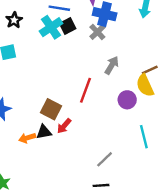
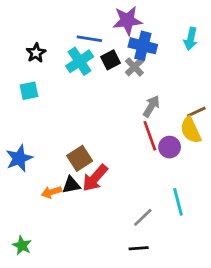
black square: (68, 26) -> (111, 60), moved
red line: (86, 90) -> (150, 136), moved, turned -40
brown square: (51, 109) -> (80, 158), turned 30
red arrow: (64, 126) -> (95, 178), size x1.5
cyan line: (144, 137) -> (178, 202), moved

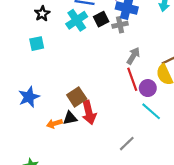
gray cross: (134, 67) -> (120, 25), turned 32
red arrow: (95, 178) -> (89, 112), turned -55
cyan line: (178, 202) -> (151, 111), moved, turned -35

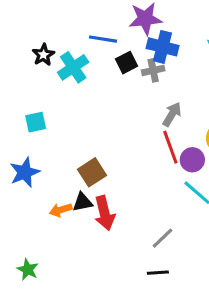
cyan cross: (77, 20) -> (73, 67), moved
cyan square: (37, 44) -> (36, 122), moved
red arrow: (89, 112) -> (105, 213), moved

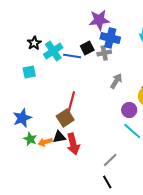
blue line: (103, 39) -> (72, 56), moved
cyan square: (36, 122) -> (29, 72), moved
red line: (170, 147) -> (71, 102), moved, turned 35
green star: (28, 269) -> (30, 139), moved
black line: (158, 273) -> (107, 182), turned 64

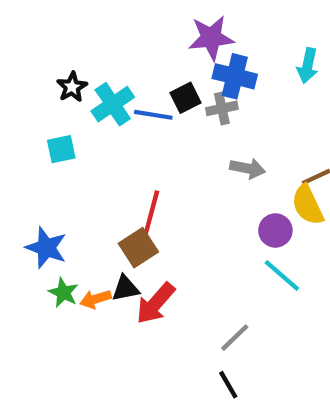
gray arrow: (116, 81) -> (248, 168), turned 70
blue star: (22, 118) -> (46, 248), turned -30
red arrow: (73, 144) -> (155, 303), turned 55

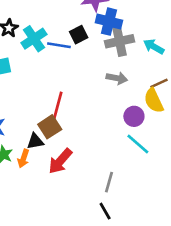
cyan arrow: (308, 66) -> (154, 47), moved, turned 108
gray cross: (222, 108) -> (119, 41), moved, size x1.5
black triangle: (126, 288) -> (35, 141), moved
orange arrow: (96, 299) -> (23, 158), turned -54
gray line: (235, 338) -> (109, 182), turned -30

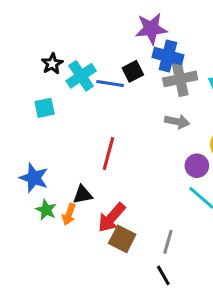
brown square: (50, 127) -> (122, 239), moved, turned -30

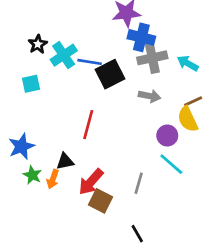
black square: (133, 71) -> (110, 74), moved, size x1.5
blue star: (34, 178) -> (21, 146), turned 30
gray line: (168, 242) -> (139, 183), moved

